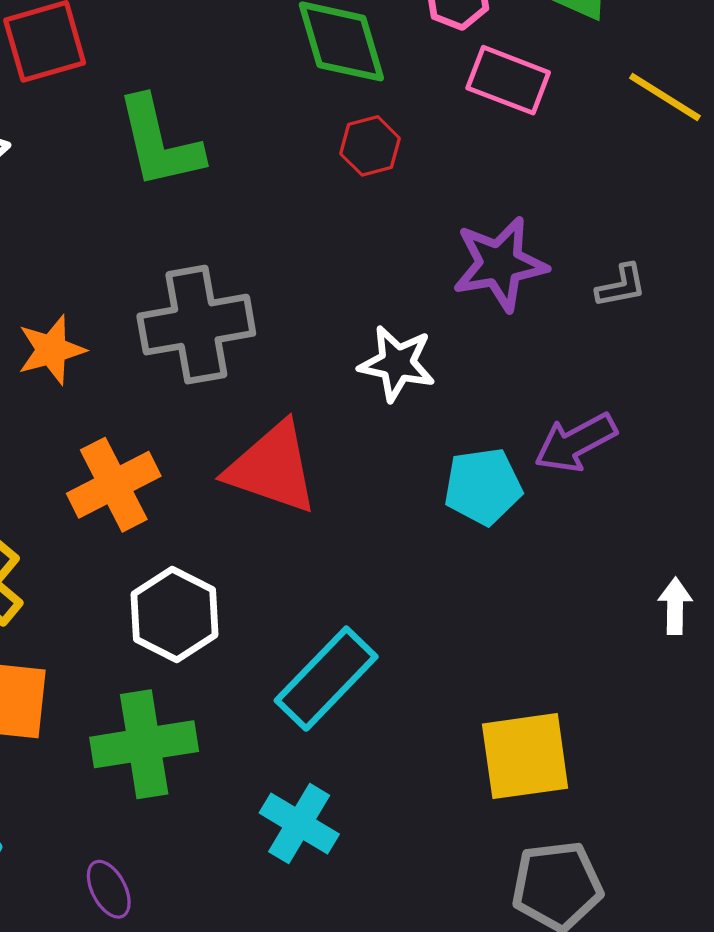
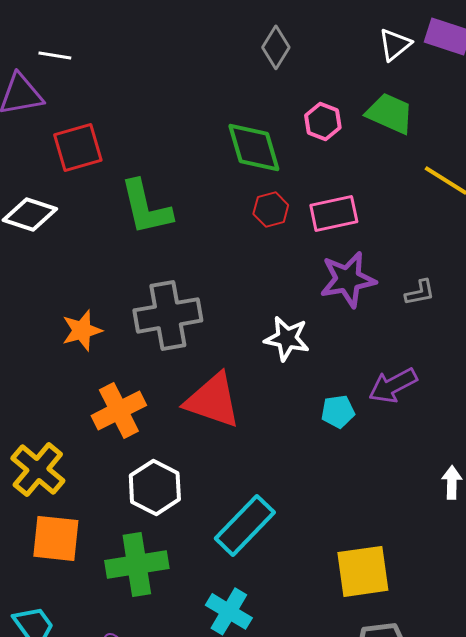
pink rectangle: (508, 80) -> (334, 213), moved, turned -33
cyan pentagon: (483, 486) -> (338, 411), size x0.7

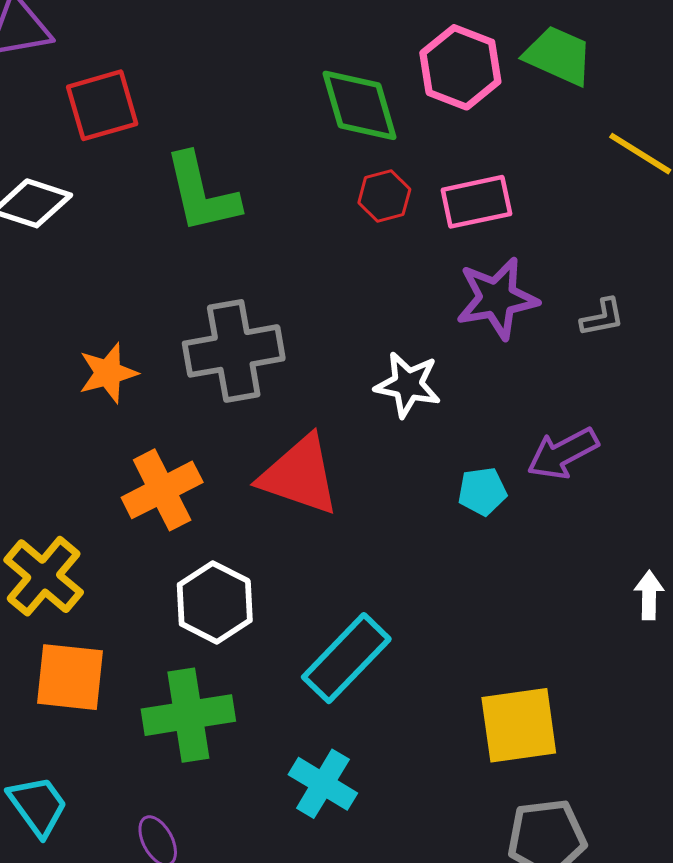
pink hexagon: (323, 121) -> (460, 67), size x1.5

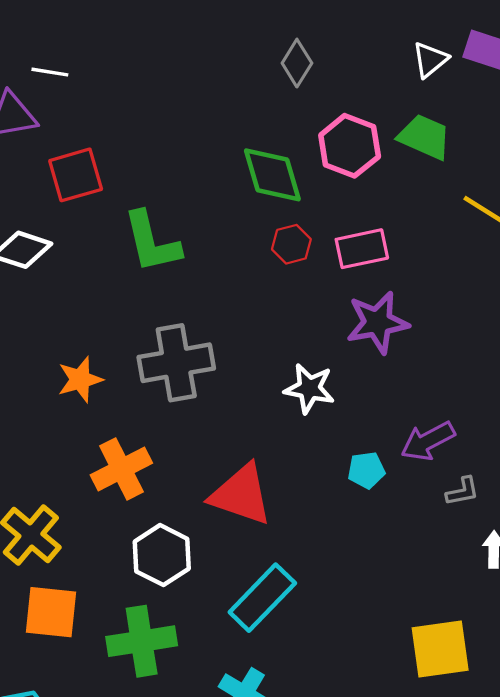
gray L-shape: (602, 317) -> (462, 491), moved
red triangle: (300, 475) -> (241, 495), moved
yellow square: (519, 725) -> (440, 649), moved

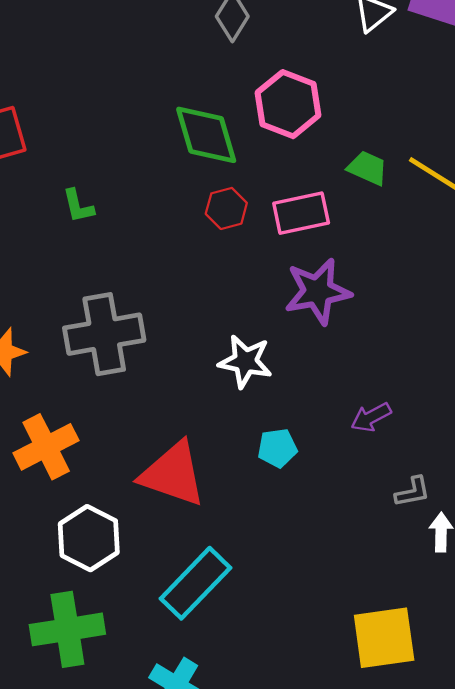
green trapezoid: (424, 137) -> (367, 168), moved, size x0.7
green L-shape: (152, 242) -> (78, 206), size x0.5
purple arrow: (428, 441) -> (371, 417), size x0.7
cyan pentagon: (366, 470) -> (277, 448), moved
gray L-shape: (462, 491) -> (413, 492), moved

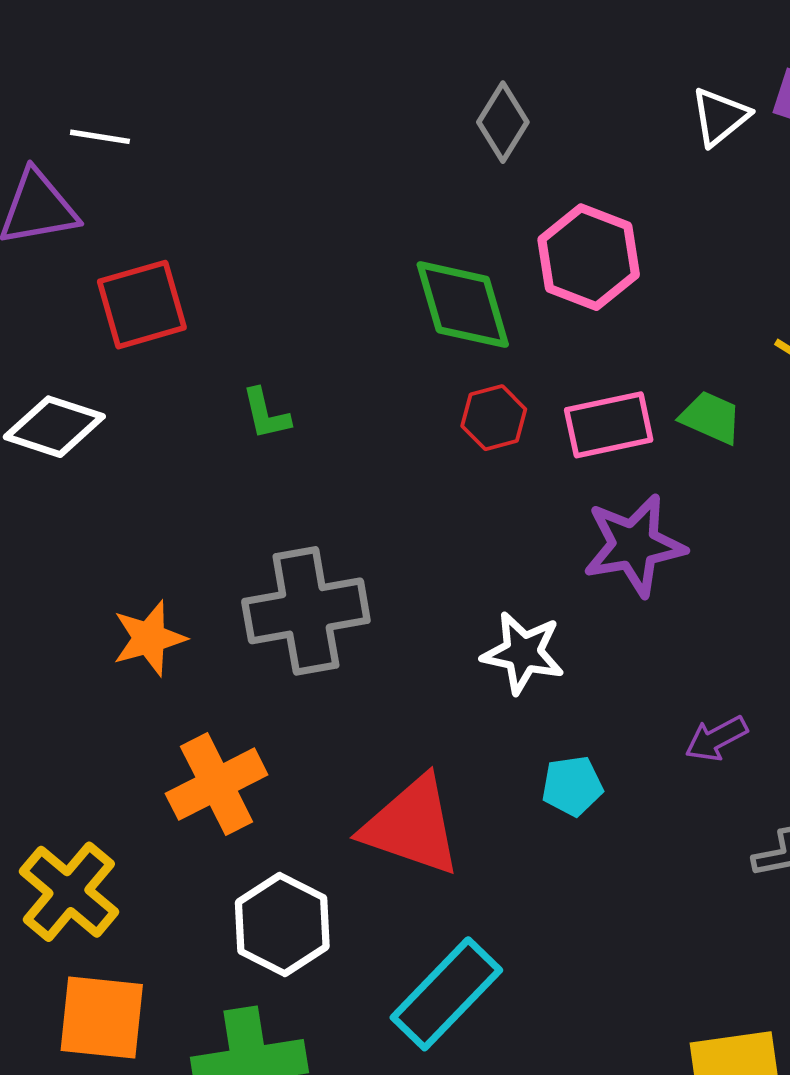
green trapezoid: (367, 168) -> (711, 418), moved

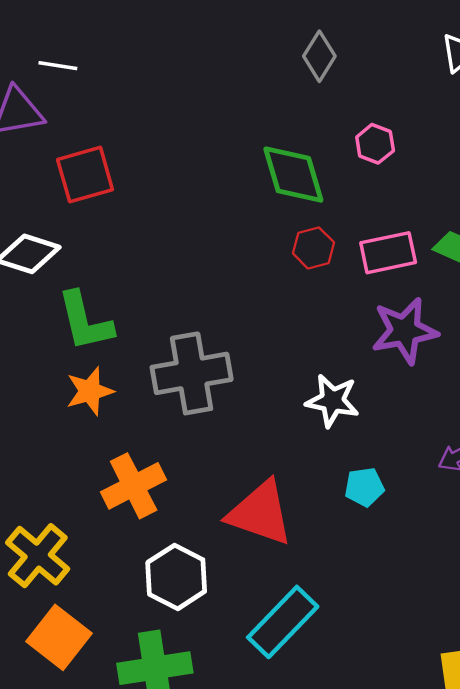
pink hexagon: (589, 257) -> (375, 144), size x0.6
green L-shape: (266, 414) -> (85, 321), moved, size x1.8
orange square: (102, 1018) -> (59, 637), turned 32

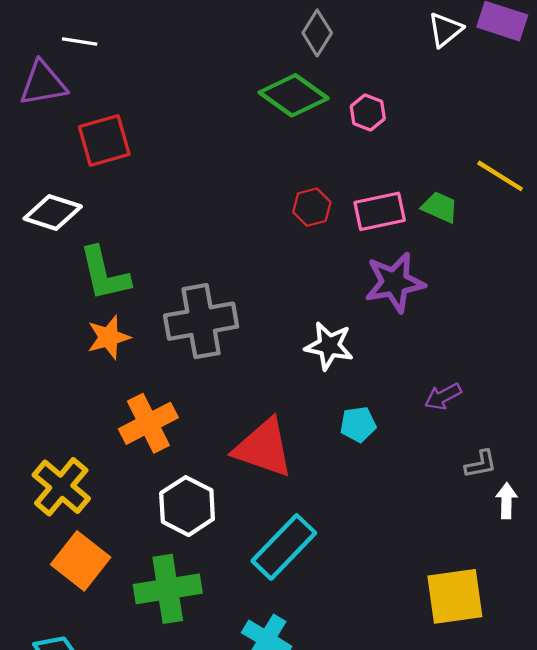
green diamond: (293, 175) -> (294, 95), moved, turned -38

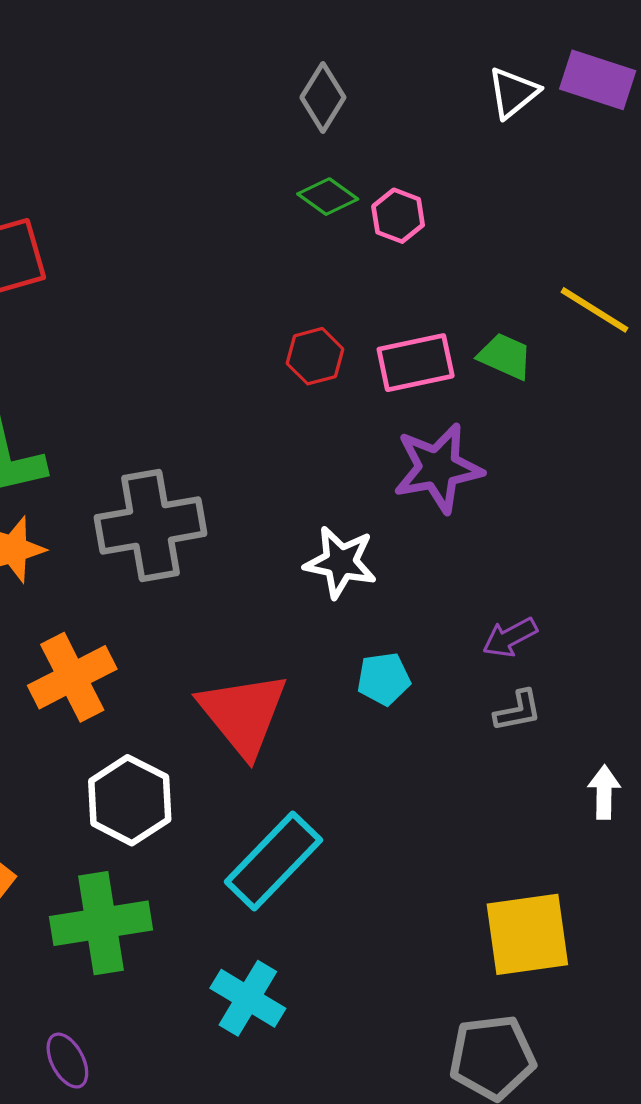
green diamond: (294, 95) -> (328, 197), moved, size x0.6
red triangle: (263, 448) -> (243, 714), turned 32
gray L-shape: (481, 464) -> (518, 711), moved

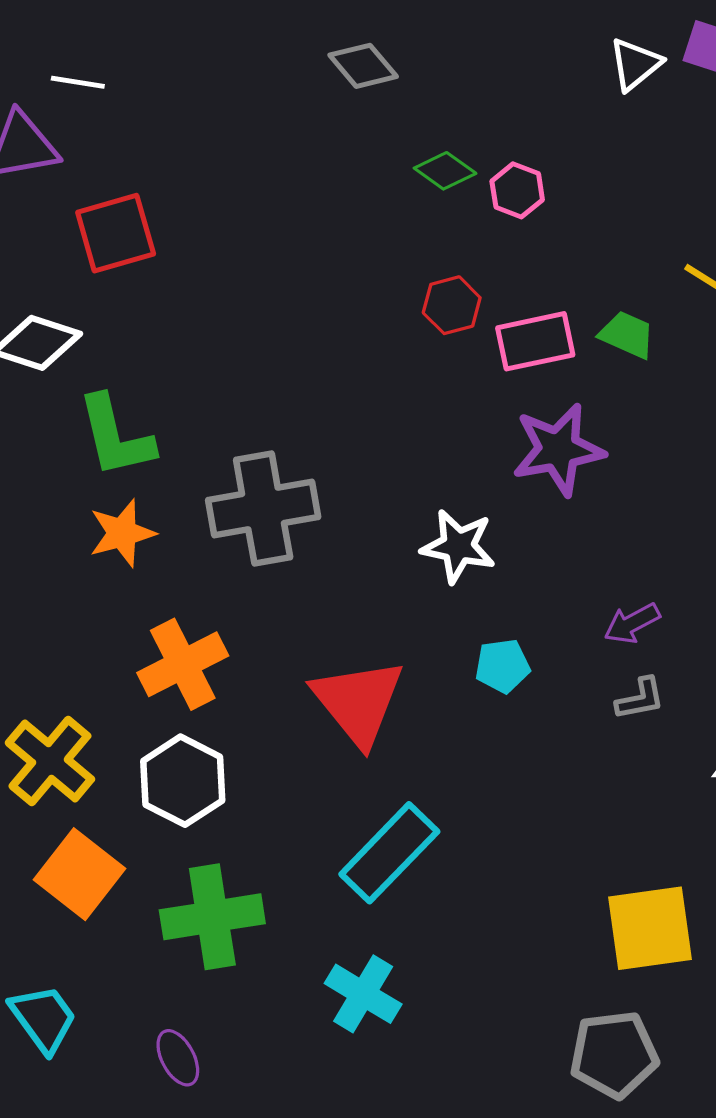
gray diamond: (323, 97) -> (363, 66), moved, turned -72
red hexagon: (315, 356) -> (452, 305), moved
white hexagon: (130, 800) -> (183, 781), moved

